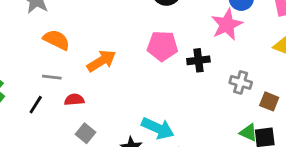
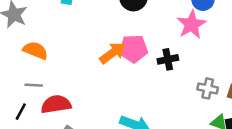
orange arrow: (102, 61) -> (113, 53), moved
gray cross: (241, 82) -> (208, 88), moved
red semicircle: (74, 100) -> (56, 104), size x1.6

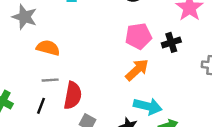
orange arrow: (113, 53) -> (137, 70), moved
red semicircle: (56, 104) -> (73, 95), turned 116

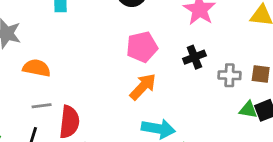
black cross: (171, 42) -> (194, 57), moved

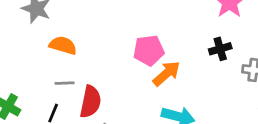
pink pentagon: (142, 47) -> (149, 50), moved

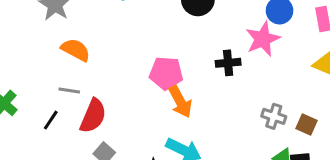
black cross: (220, 49) -> (228, 63), moved
orange arrow: (166, 73) -> (180, 102), turned 92

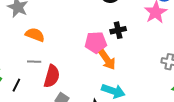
black cross: (228, 63) -> (118, 30), moved
black line: (51, 120) -> (16, 85), moved

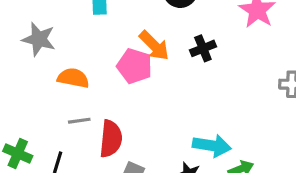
pink pentagon: (96, 43) -> (134, 66), moved, turned 30
orange arrow: (107, 60) -> (154, 46), moved

